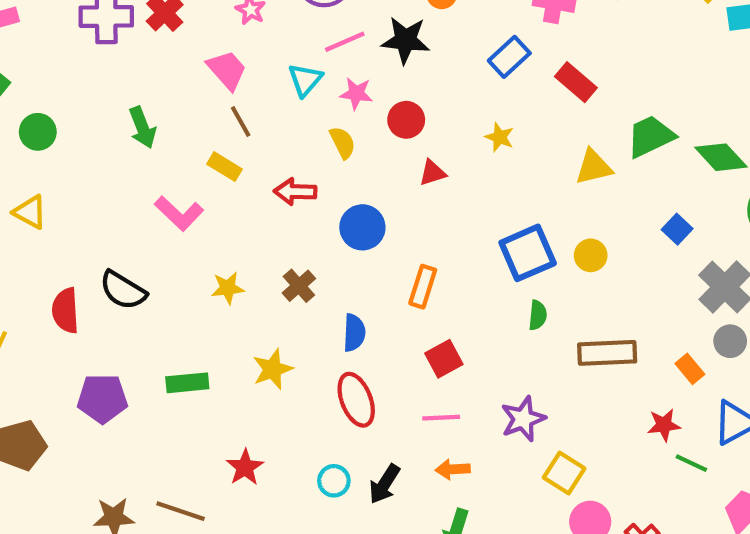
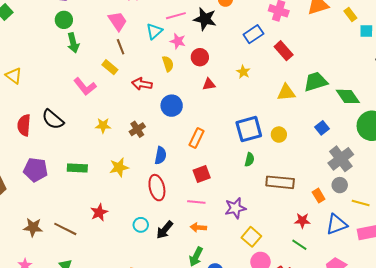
green circle: (38, 132) -> (64, 20), moved
green line: (691, 463) -> (299, 245), moved

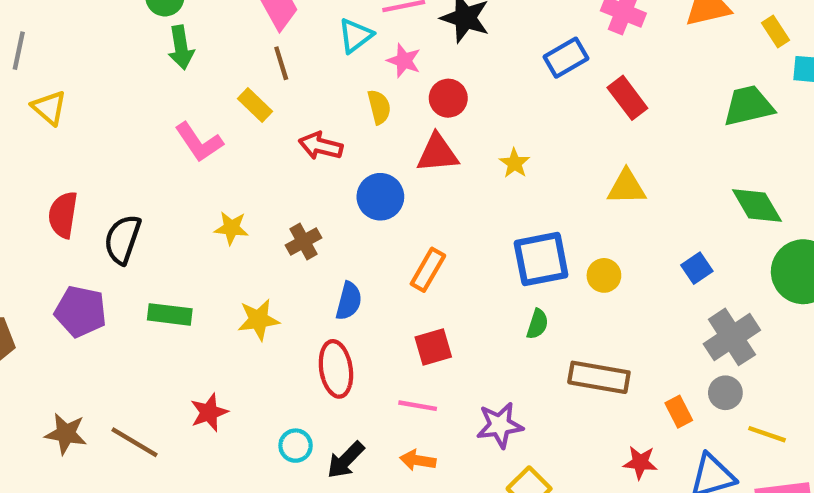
yellow star: (243, 72) -> (515, 163), moved
green trapezoid: (316, 82) -> (748, 106), moved
red triangle: (209, 84) -> (437, 153), moved, size x1.5
black semicircle: (53, 119) -> (123, 239), moved, turned 65

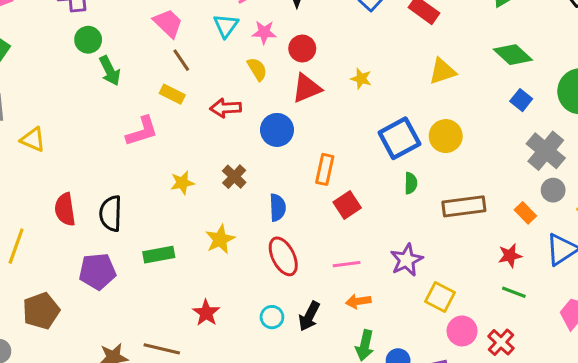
pink L-shape: (199, 142) -> (142, 131), turned -56
green diamond: (757, 205) -> (513, 55), moved
blue square: (697, 268) -> (521, 100), moved
yellow circle: (604, 275) -> (446, 136), size x1.4
red square: (433, 347) -> (347, 205), moved

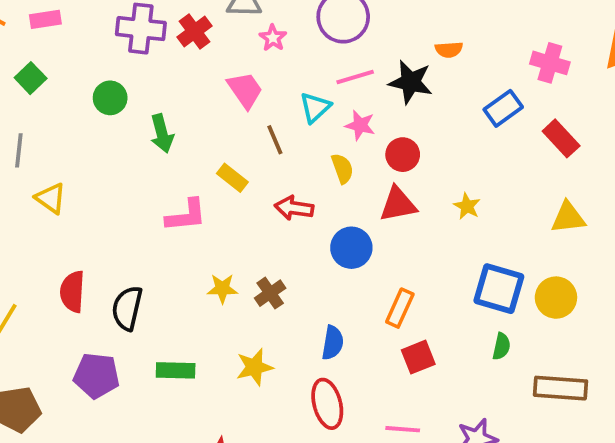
green circle: (88, 40) -> (110, 98), moved
brown line: (181, 60) -> (275, 140), moved
blue square: (399, 138) -> (499, 289), turned 33
brown cross: (234, 177) -> (270, 293), moved

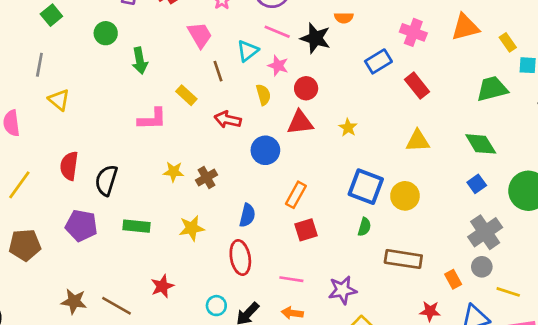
pink line: (355, 77) -> (277, 32), turned 35

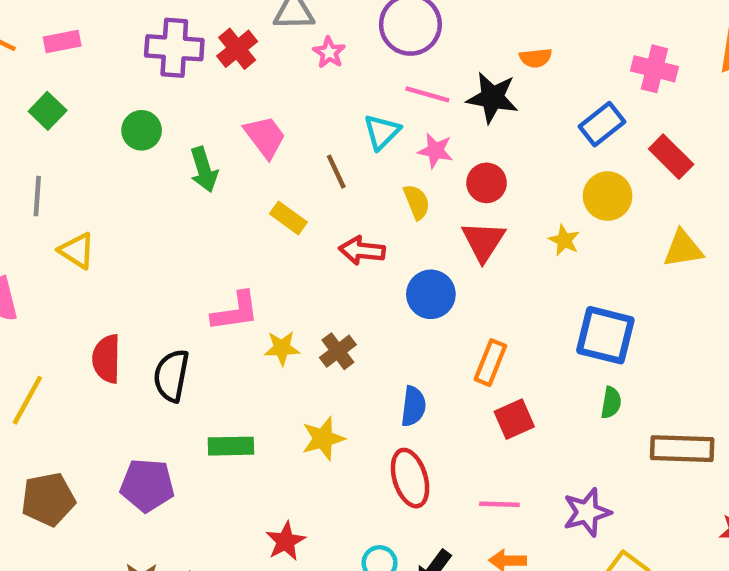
pink trapezoid: (200, 35) -> (265, 137), moved
pink L-shape: (152, 119) -> (235, 311), moved
red triangle: (300, 123) -> (483, 241), turned -44
yellow circle: (405, 196) -> (608, 196), moved
purple pentagon: (81, 226) -> (147, 485), moved

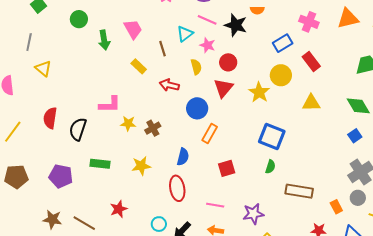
yellow star: (564, 240) -> (259, 92), size x1.5
orange rectangle: (490, 363) -> (210, 133), moved

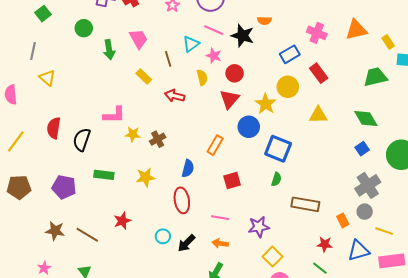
blue circle: (197, 108) -> (249, 127), moved

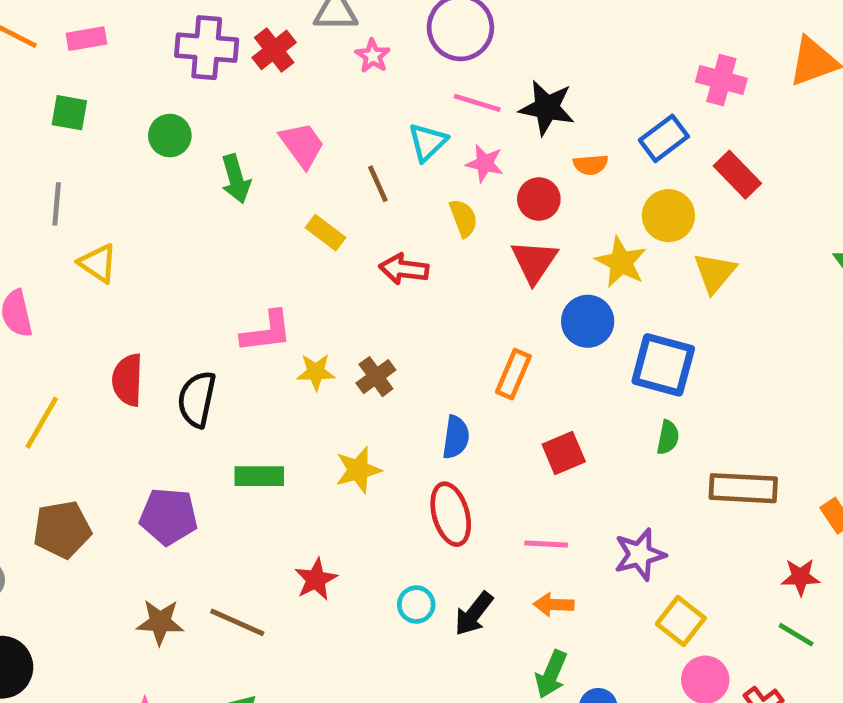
green square: (43, 14) -> (69, 113), turned -35
orange semicircle: (264, 21) -> (591, 165), moved
yellow triangle: (318, 115) -> (715, 273), moved, turned -42

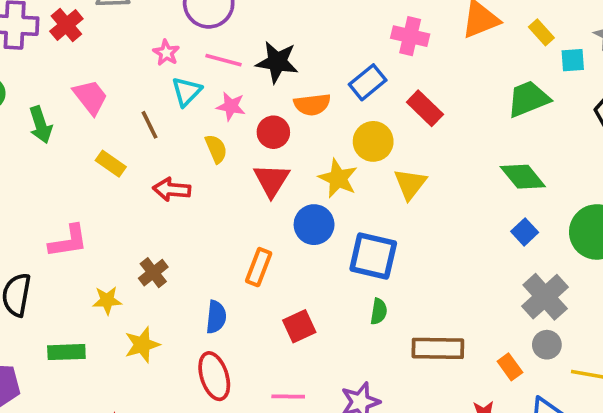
pink star: (373, 56) -> (166, 53), moved
orange semicircle: (591, 165) -> (312, 104), size x1.4
yellow star: (316, 372) -> (107, 300), moved

